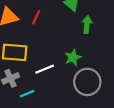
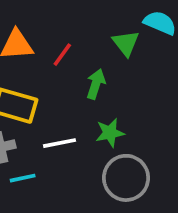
green arrow: (87, 25) -> (96, 84), moved

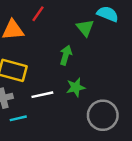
red line: (62, 55) -> (38, 14), moved
gray circle: (126, 178) -> (103, 115), moved

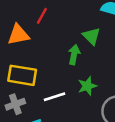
green triangle: (85, 28) -> (91, 36), moved

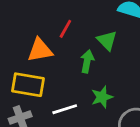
red line: (42, 16) -> (65, 29), moved
orange triangle: (18, 35) -> (40, 50), moved

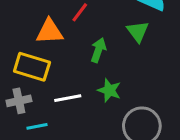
green triangle: (107, 40) -> (138, 31), moved
green star: (102, 97) -> (109, 90), turned 30

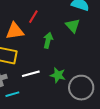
green star: (109, 90) -> (58, 75), moved

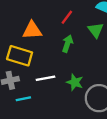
red line: (33, 17) -> (67, 17), moved

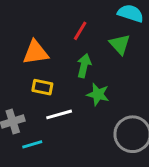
yellow rectangle: (20, 56) -> (42, 87), moved, size x0.6
green star: (75, 82) -> (98, 94), moved

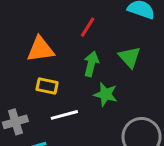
green triangle: (120, 44) -> (130, 57), moved

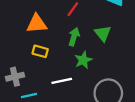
green star: (106, 94) -> (83, 60), turned 30
white line: (64, 115) -> (62, 81), moved

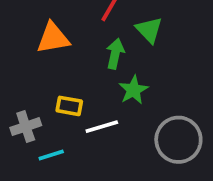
green triangle: (103, 33) -> (149, 30), moved
yellow rectangle: (40, 51) -> (69, 106), moved

